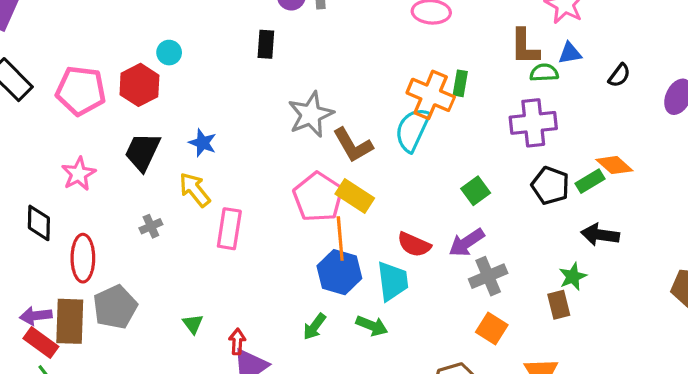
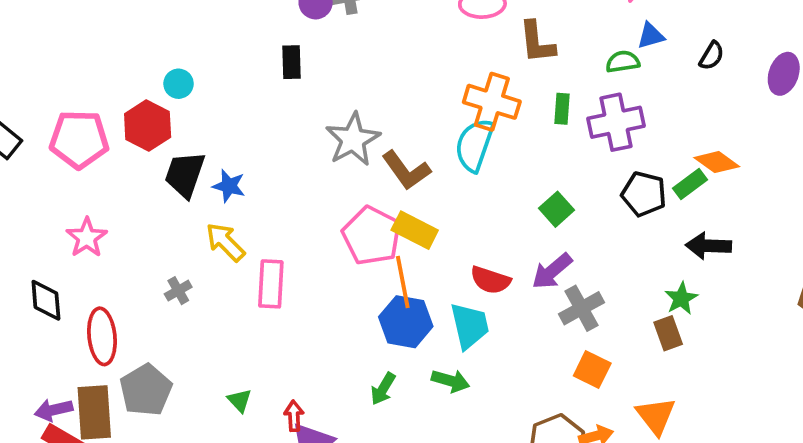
brown L-shape: (525, 47) -> (537, 42), moved
green rectangle: (460, 83) -> (562, 109), moved
black trapezoid: (143, 152) -> (185, 175), moved

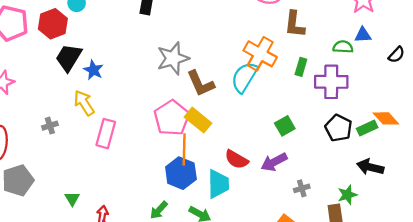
gray cross: (581, 308) -> (302, 188), moved, size x0.6

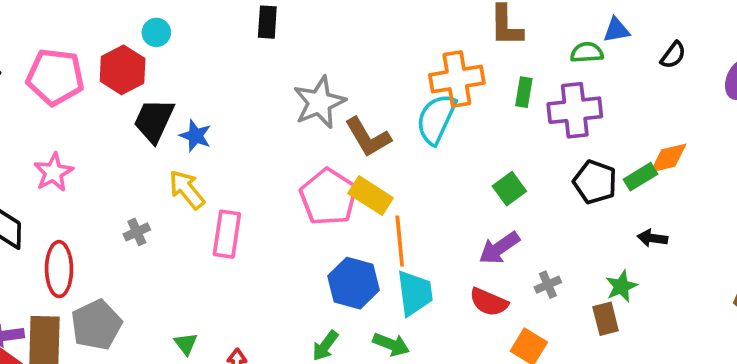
orange cross: (260, 54) -> (457, 79), turned -32
orange diamond: (386, 118) -> (668, 158), turned -55
orange line: (184, 149) -> (400, 241), moved
red semicircle: (236, 159) -> (489, 302), moved
black arrow: (370, 167) -> (652, 238), size x0.7

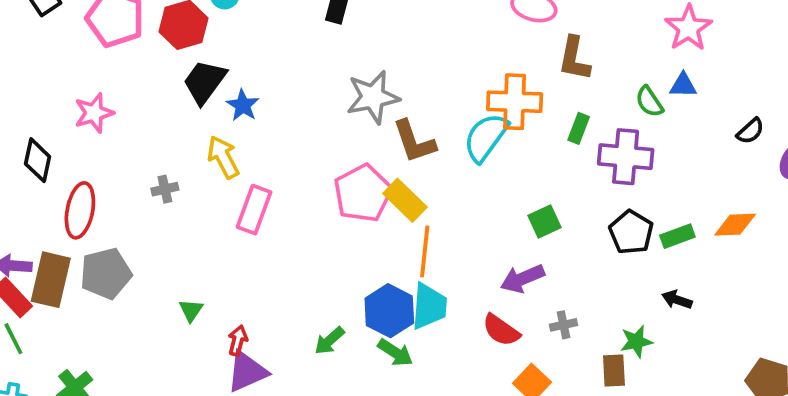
green semicircle: (587, 52) -> (649, 102), turned -132
black semicircle: (673, 55) -> (750, 131), moved
orange diamond: (668, 158) -> (735, 225), moved
blue hexagon: (353, 283) -> (389, 311), moved

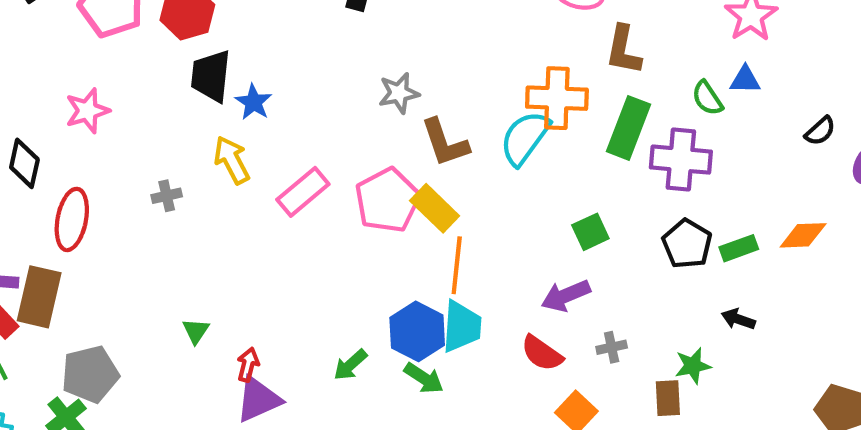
black trapezoid: (204, 82) -> (211, 76), turned -30
gray star: (373, 97) -> (399, 93), size x0.7
green rectangle: (579, 128) -> (628, 128), size x1.8
pink rectangle: (254, 210) -> (303, 192), moved, turned 30
gray pentagon: (106, 273) -> (90, 374), moved

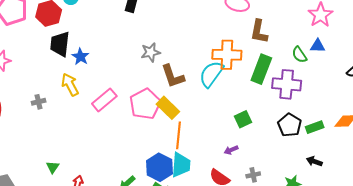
purple arrow: (566, 296) -> (231, 150), size x0.6

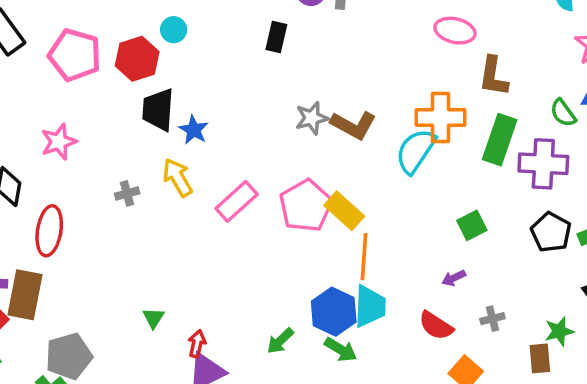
brown L-shape: (173, 76) -> (353, 125), moved, turned -40
gray cross: (39, 102) -> (127, 193), moved

